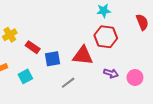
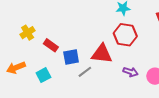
gray line: (68, 83) -> (85, 72), moved

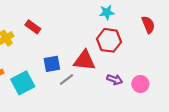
red rectangle: (51, 45) -> (33, 27), moved
cyan square: (43, 75) -> (23, 83), size x1.5

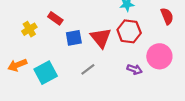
red triangle: (84, 60) -> (101, 38), moved, turned 45
blue square: (52, 64) -> (74, 38), moved
pink circle: (140, 84) -> (159, 56), moved, size x1.5

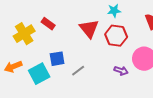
yellow cross: (29, 29) -> (24, 34), size x1.5
blue square: (74, 38) -> (57, 59), moved
red triangle: (101, 38) -> (89, 29), moved

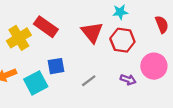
red rectangle: (48, 24) -> (46, 27), size x1.5
gray line: (78, 71) -> (89, 81), moved

